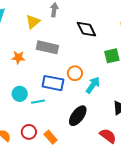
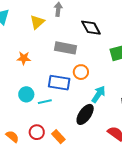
gray rectangle: (47, 47) -> (66, 48), moved
cyan arrow: (93, 85) -> (98, 94), moved

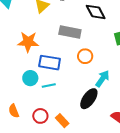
orange star: (24, 58) -> (28, 42), size x1.5
blue rectangle: (59, 83) -> (50, 63), moved
orange semicircle: (12, 137) -> (14, 111), moved, turned -152

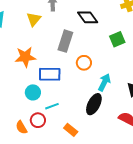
gray rectangle: (70, 32) -> (65, 41), turned -75
cyan line: (49, 86) -> (52, 106), moved
red circle: (40, 116) -> (38, 120), moved

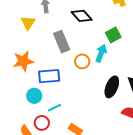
gray rectangle: (65, 41) -> (62, 42), turned -35
cyan arrow: (104, 82) -> (101, 53), moved
black ellipse: (94, 104) -> (112, 87), moved

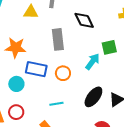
yellow triangle: (28, 23) -> (31, 12), turned 42
orange circle: (82, 61) -> (63, 73), moved
cyan line: (54, 108) -> (56, 104), moved

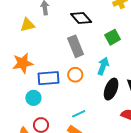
gray rectangle: (58, 39) -> (76, 46), moved
cyan arrow: (93, 62) -> (103, 66), moved
cyan line: (56, 104) -> (79, 114), moved

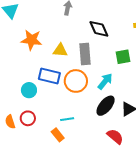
yellow triangle: (27, 25) -> (60, 50), moved
orange star: (23, 63) -> (31, 40), moved
orange circle: (75, 75) -> (76, 81), size x1.5

